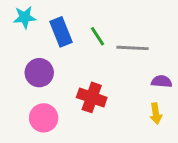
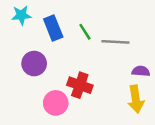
yellow arrow: (156, 113) -> (136, 99), size x1.5
pink circle: (44, 118) -> (56, 103), moved

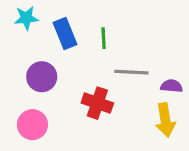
green line: (85, 32) -> (104, 38), turned 30
gray line: (115, 42) -> (131, 72), moved
pink circle: (56, 103) -> (32, 125), moved

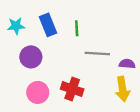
cyan star: (26, 18) -> (16, 26), moved
red cross: (97, 103) -> (72, 89), moved
pink circle: (32, 125) -> (38, 92), moved

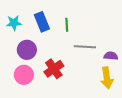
red cross: (72, 89) -> (54, 69), moved, turned 36
pink circle: (38, 92) -> (24, 75), moved

